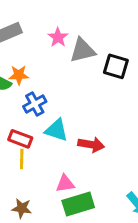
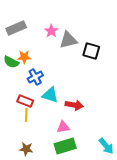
pink triangle: (65, 184) -> (63, 127), moved

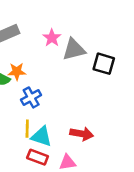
cyan triangle: (50, 95) -> (41, 136), moved
red rectangle: (25, 101) -> (38, 157), moved
yellow line: (26, 115) -> (27, 129), moved

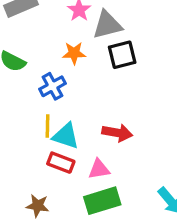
black square: (104, 64) -> (122, 55), moved, turned -30
orange star: (17, 71) -> (74, 53), moved

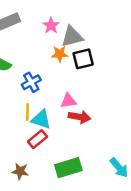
orange star: (74, 53) -> (60, 54), moved
red rectangle: (61, 163) -> (37, 139), turned -60
pink triangle: (99, 169) -> (68, 101), moved

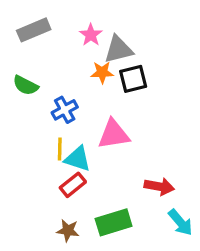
pink triangle: (68, 101) -> (114, 134), size x1.5
red arrow: (79, 117) -> (159, 186), moved
brown star: (20, 171) -> (68, 231), moved

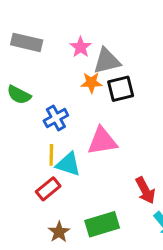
gray rectangle: (34, 30) -> (27, 42), turned 36
red rectangle: (73, 185) -> (48, 189), moved
red arrow: (159, 186) -> (145, 190), turned 52
brown star: (68, 231) -> (59, 232), turned 30

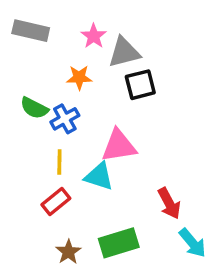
orange star: (91, 83) -> (79, 77), moved
green semicircle: (19, 95) -> (34, 108), moved
cyan triangle: (68, 164) -> (99, 176), moved

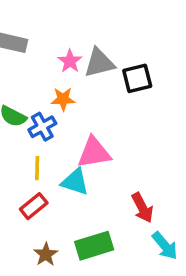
pink star: (94, 36) -> (70, 61), moved
orange star: (79, 77) -> (63, 99), moved
black square: (140, 85) -> (137, 78), moved

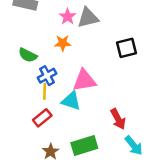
black square: (137, 78) -> (127, 48), moved
blue cross: (42, 127) -> (47, 76), moved

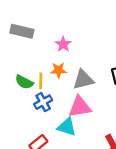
gray triangle: (88, 18) -> (83, 80), moved
yellow line: (45, 91) -> (41, 81), moved

